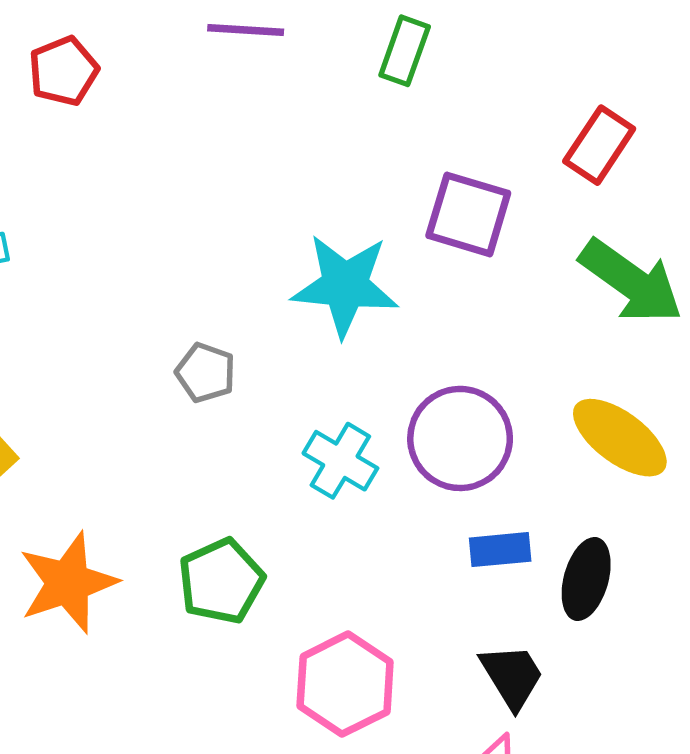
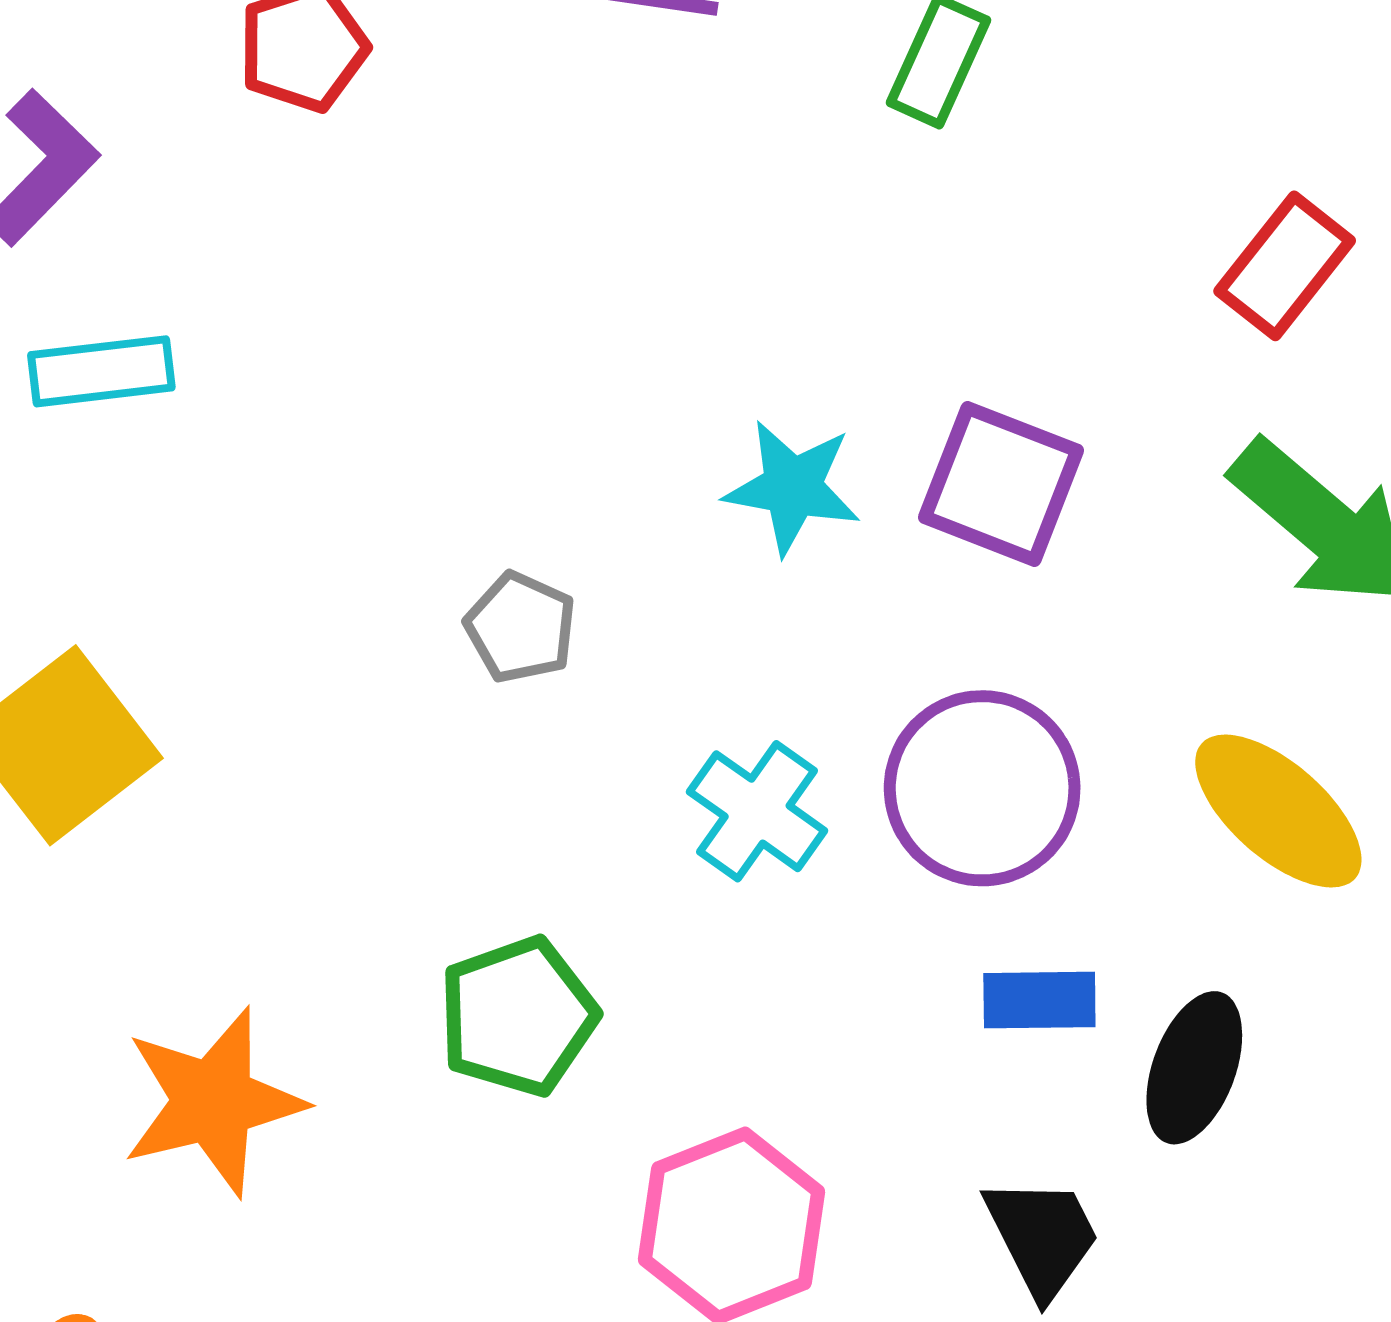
purple square: (468, 214) -> (1001, 484), moved
cyan star: (345, 285) -> (792, 487), size x0.7
orange star: (68, 583) -> (213, 1102), moved

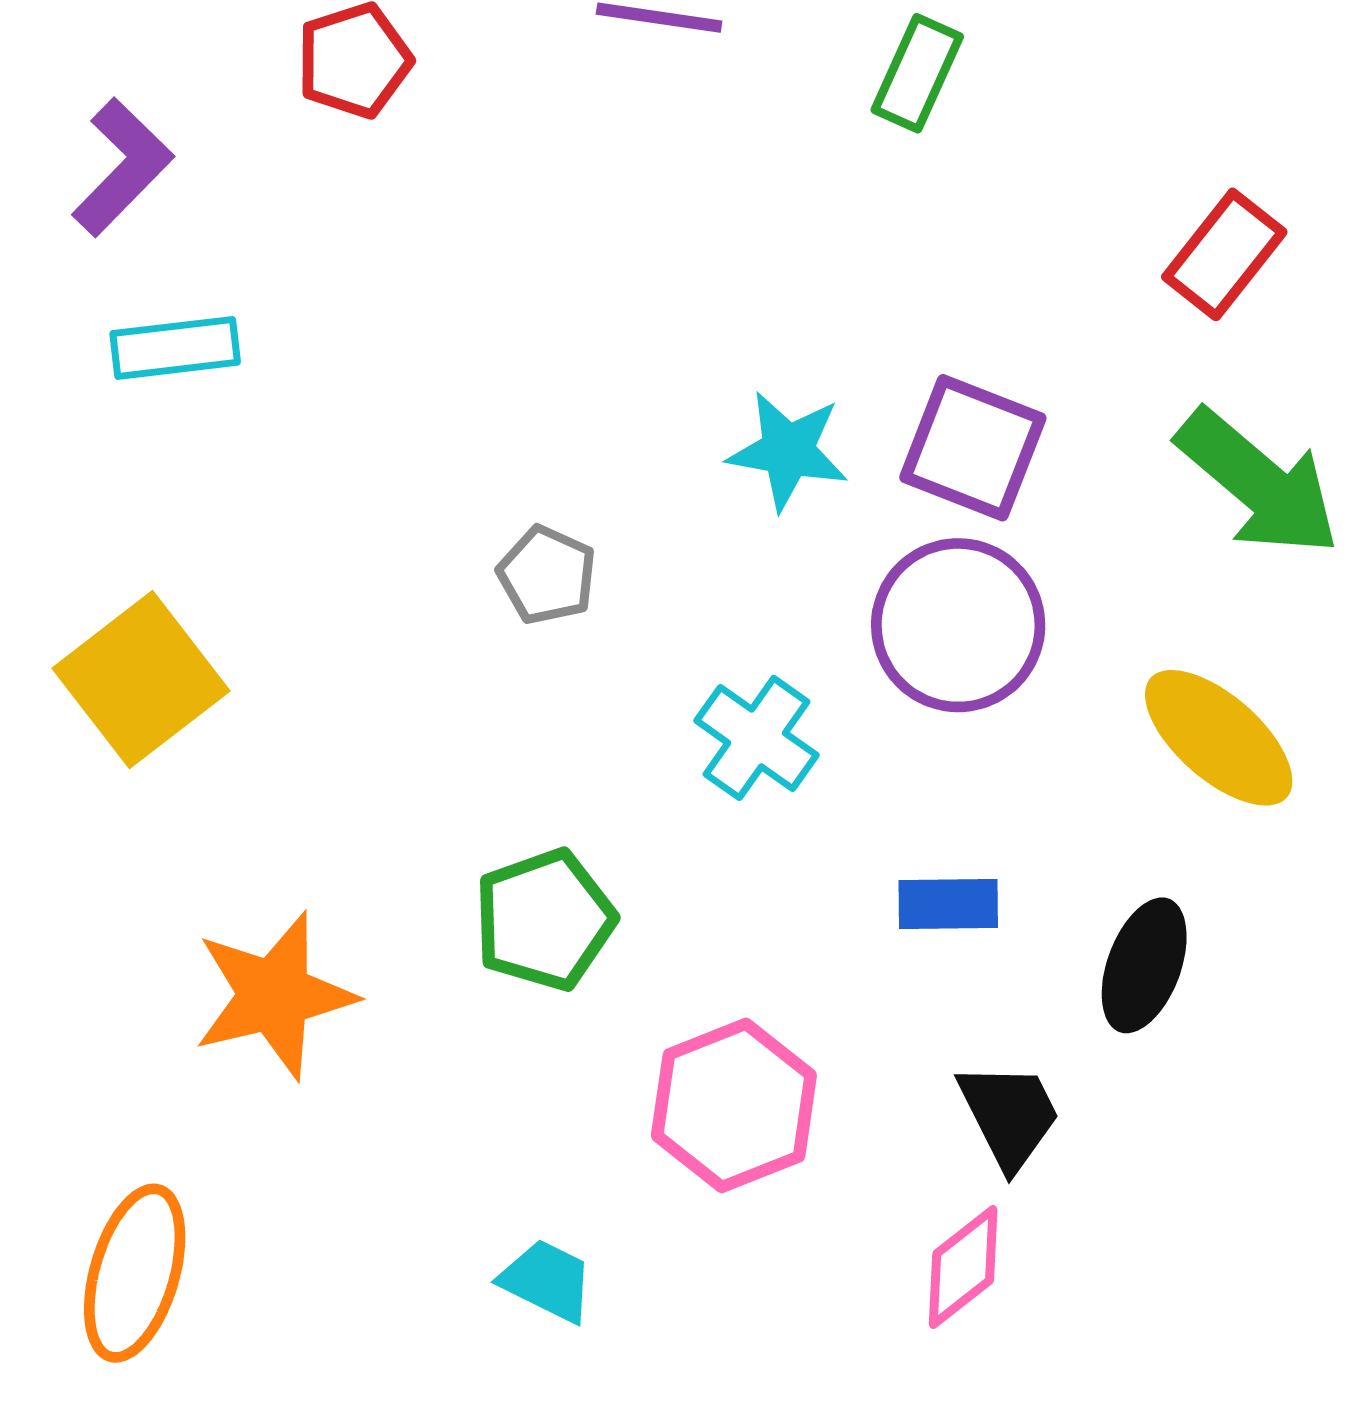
purple circle: (982, 788) -> (958, 625), moved
blue rectangle: (1039, 1000) -> (948, 904), moved

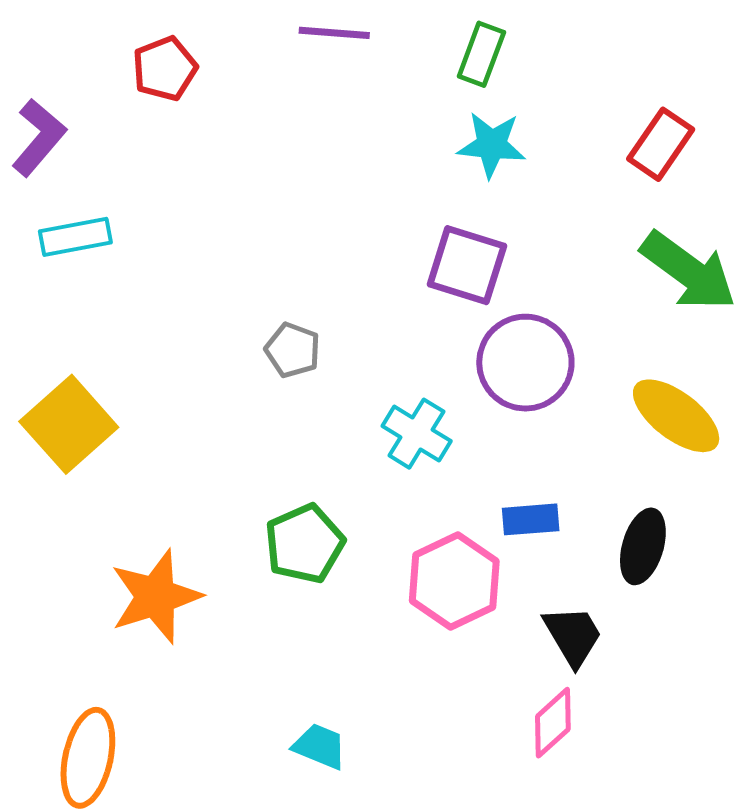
purple square: (973, 448) -> (467, 265), moved
cyan star: (788, 451) -> (492, 145), moved
pink hexagon: (734, 1105) -> (454, 581), moved

